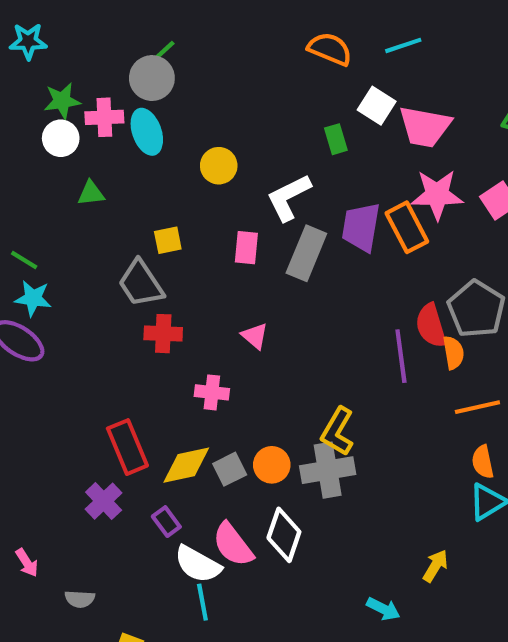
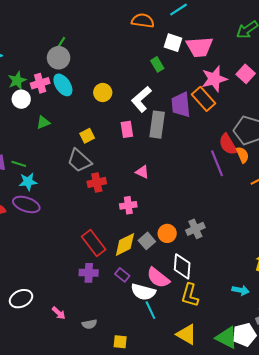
yellow L-shape: (338, 431) -> (190, 295), moved
gray cross: (328, 470) -> (195, 229), size x0.7
purple cross: (104, 501) -> (89, 273), turned -30

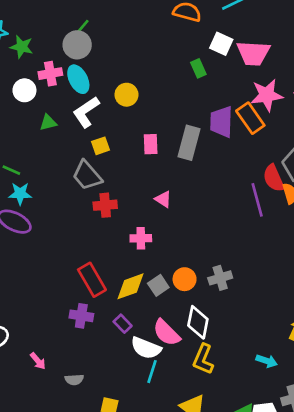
green star: (17, 80) -> (22, 47), moved, turned 30
white L-shape: (141, 99) -> (86, 112), moved
cyan line: (150, 310) -> (152, 372), turned 36

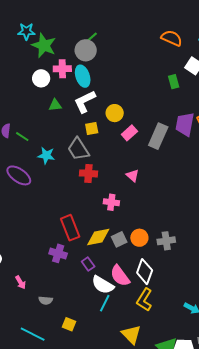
green star: (22, 47) -> (44, 45), size x1.4
yellow circle: (126, 95) -> (115, 113), moved
pink rectangle: (151, 144) -> (129, 133), turned 42
cyan star: (20, 194) -> (46, 155), moved

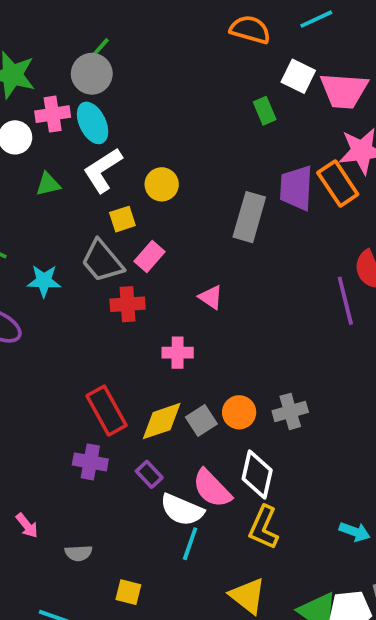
pink rectangle: (129, 133) -> (150, 257), moved

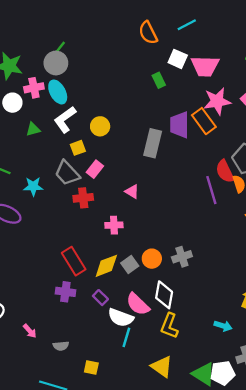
orange semicircle: (250, 30) -> (148, 33), turned -130

